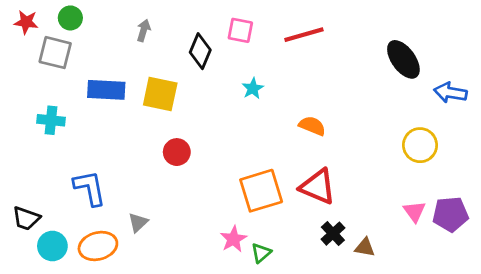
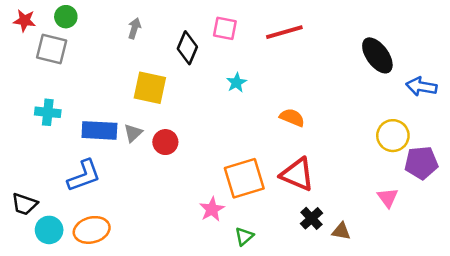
blue rectangle: (106, 90) -> (99, 130), moved
blue L-shape: (90, 188) -> (84, 176), turned 81
purple pentagon: (450, 214) -> (421, 163), moved
gray triangle: (138, 223) -> (133, 133), moved
pink star: (233, 239) -> (212, 209), moved

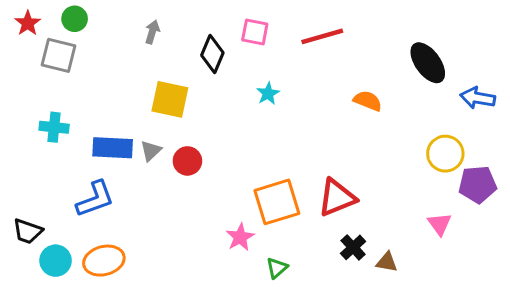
red star: (24, 21) -> (28, 23), turned 30
orange semicircle: (292, 117) -> (368, 101), moved
red triangle: (297, 174) -> (337, 198), turned -45

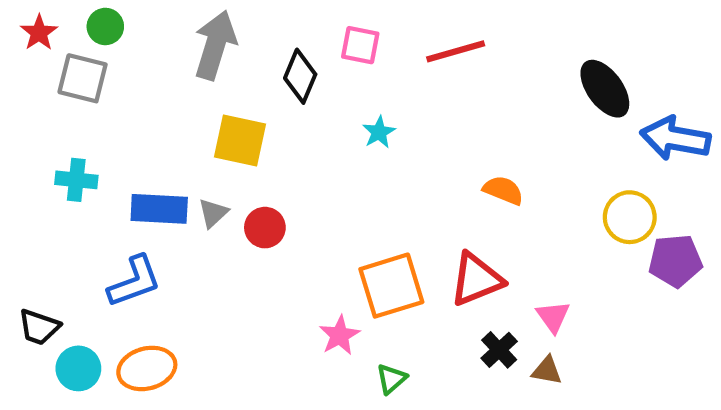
gray arrow: (152, 32) -> (215, 45), size x2.0
blue arrow: (478, 98) -> (675, 138), size x1.4
orange semicircle: (368, 101) -> (503, 190), moved
pink triangle: (439, 224) -> (553, 317), moved

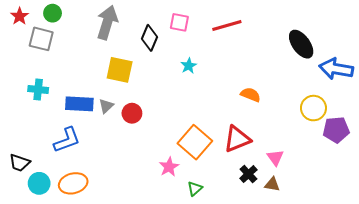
orange square: (391, 286) -> (195, 142), turned -32

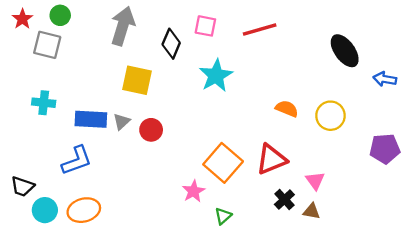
cyan star: (189, 66) -> (216, 76), size x1.8
blue arrow: (336, 69) -> (385, 79), size x0.6
yellow circle: (313, 108) -> (330, 116), moved

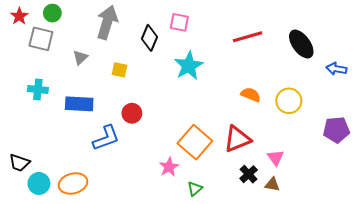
red line: (260, 30) -> (248, 37), moved
yellow square: (137, 80) -> (119, 70), size x0.6
gray triangle: (122, 122) -> (80, 57), moved
blue L-shape: (77, 161) -> (106, 138), moved

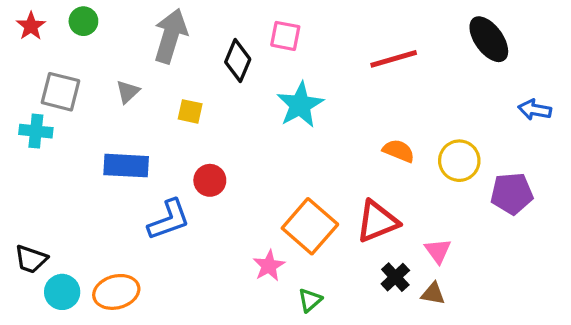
gray square: (41, 39) -> (60, 92), moved
black ellipse: (301, 44) -> (489, 39), moved
cyan cross: (38, 89) -> (36, 131), moved
purple pentagon: (336, 130) -> (512, 193), moved

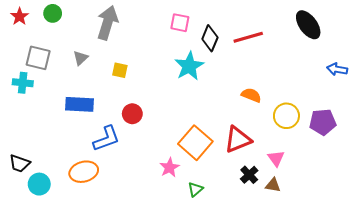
black diamond: (238, 61) -> (210, 38), moved
yellow circle: (459, 161) -> (286, 116), moved
orange ellipse: (116, 292) -> (84, 172), moved

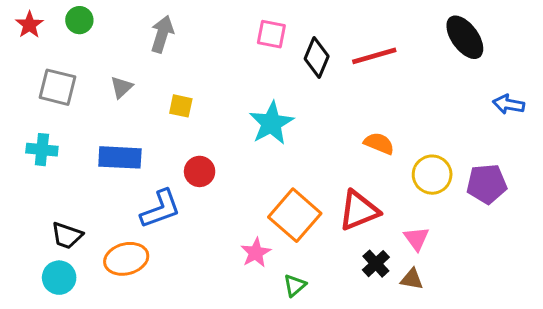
gray arrow: (107, 23) -> (162, 34), size x0.7
cyan star: (189, 66) -> (271, 123), moved
cyan cross: (23, 83) -> (42, 150), moved
black trapezoid: (20, 163) -> (67, 235), moved

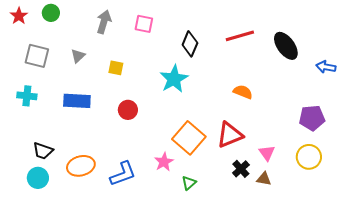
pink square: (271, 34) -> (144, 24), moved
black ellipse: (465, 37) -> (286, 46), moved
black diamond: (317, 58) -> (190, 44), moved
yellow circle: (432, 175) -> (309, 157), moved
blue L-shape: (161, 209) -> (123, 174), moved

